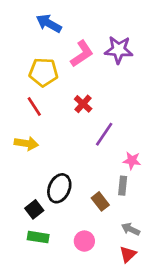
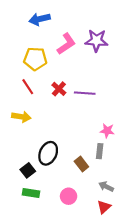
blue arrow: (49, 23) -> (40, 19), turned -42
red cross: (83, 104) -> (59, 89), moved
purple line: (104, 134) -> (85, 93), moved, turned 60

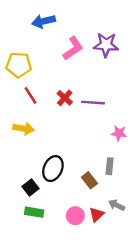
yellow pentagon: (35, 59) -> (19, 65), moved
pink star: (107, 131) -> (119, 133), moved
red triangle: (104, 207) -> (97, 215), moved

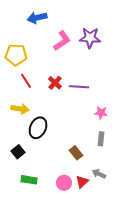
gray rectangle: (110, 166) -> (101, 139), moved
black ellipse: (53, 169) -> (38, 128), moved
black square: (31, 187) -> (18, 152), moved

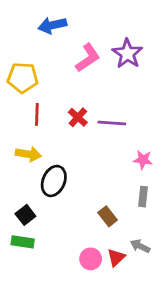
purple star: (90, 38) -> (127, 54), turned 30
red line: (26, 81) -> (37, 114), turned 35
green rectangle: (29, 180) -> (23, 242), moved

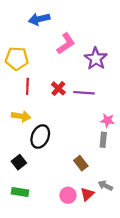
purple star: (127, 54) -> (96, 59), moved
gray rectangle: (143, 197) -> (103, 140), moved
green rectangle: (23, 242) -> (20, 192), moved

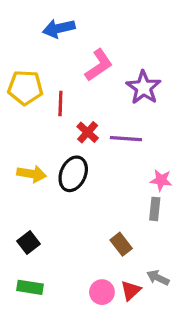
red line: (27, 86) -> (60, 104), moved
black ellipse: (40, 137) -> (73, 174), moved

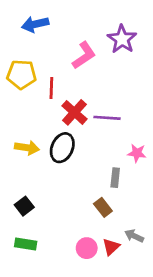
blue arrow: (59, 28) -> (35, 24), moved
purple star: (144, 88) -> (122, 39), moved
red cross: (88, 132) -> (74, 112), size x1.4
gray rectangle: (155, 209) -> (115, 178), moved

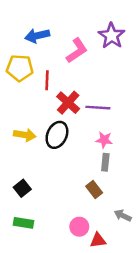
blue arrow: (35, 24) -> (37, 36), moved
pink star: (137, 153) -> (104, 140), moved
red triangle: (111, 247) -> (98, 240), moved, turned 35

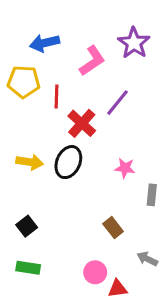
purple line: (98, 108) -> (117, 103), moved, turned -55
gray rectangle: (105, 162) -> (152, 195), moved

